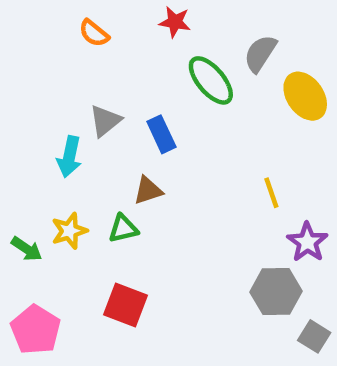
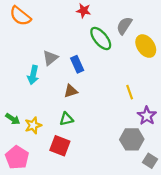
orange semicircle: (94, 33) -> (20, 16), moved, size x1.5
green triangle: (123, 229) -> (66, 119), moved
yellow star: (69, 231) -> (33, 125), moved

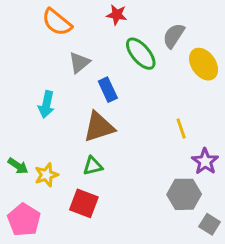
orange semicircle: (20, 16) -> (57, 22), moved
gray triangle: (50, 58) -> (79, 63), moved
brown triangle: (71, 91) -> (99, 127), size x1.6

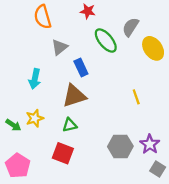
orange semicircle: (57, 22) -> (43, 17), turned 35
purple star: (205, 161) -> (150, 144), moved
yellow star: (46, 175) -> (35, 118), moved
gray hexagon: (184, 194) -> (120, 146), moved

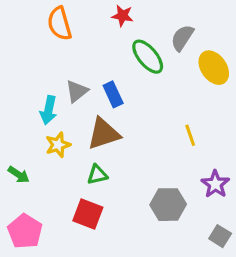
gray triangle: (60, 47) -> (77, 91), moved
yellow star: (35, 118) -> (58, 145), moved
purple star: (150, 144) -> (215, 184), moved

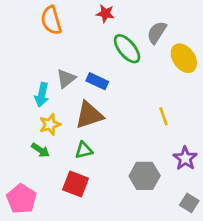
blue rectangle: (113, 94) -> (97, 81), turned -40
green arrow: (19, 175) -> (40, 150), moved

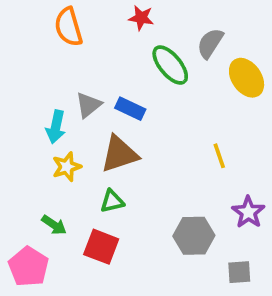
green arrow: (40, 150) -> (54, 225), moved
gray square: (189, 203) -> (239, 272), moved, turned -36

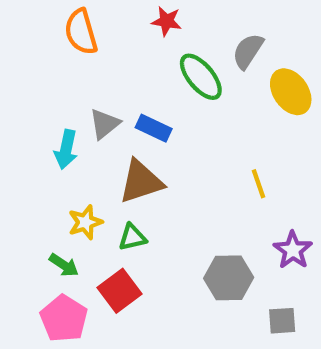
yellow star: (67, 167) -> (85, 222), moved
red square: (101, 247) -> (120, 291), turned 32
pink pentagon: (29, 267) -> (64, 319), moved

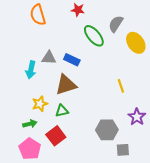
gray triangle: (105, 124) -> (49, 58), turned 42
green arrow: (64, 265) -> (30, 124), turned -48
gray square: (282, 321) -> (123, 150), moved

